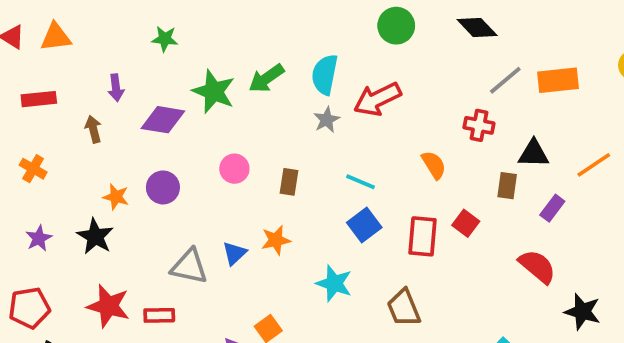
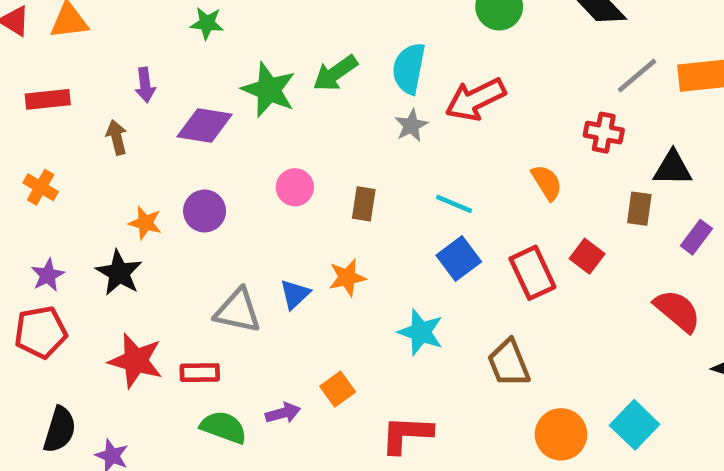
red rectangle: (423, 236) -> (532, 273), turned -30
red pentagon: (29, 308) -> (41, 332), moved

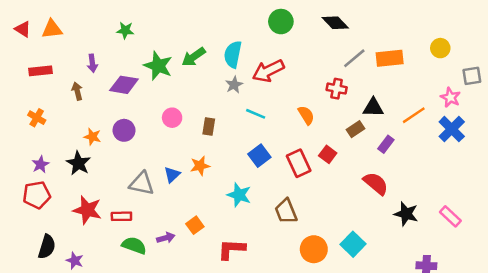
cyan line: (454, 204) -> (256, 114), moved
brown rectangle: (639, 209) -> (356, 129), turned 48

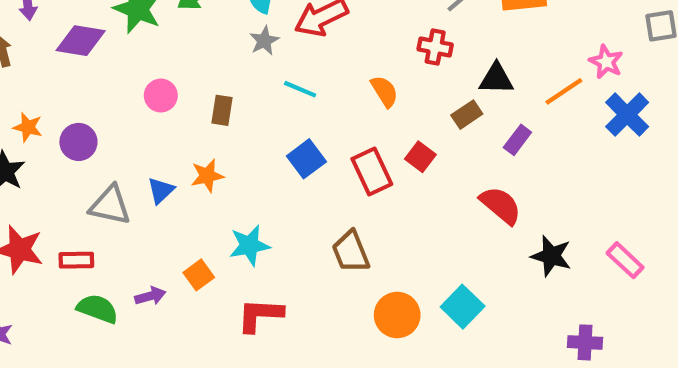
pink star: (450, 97) -> (606, 62), moved
purple circle: (124, 130) -> (78, 142), moved
cyan star: (239, 195) -> (249, 245), moved, turned -30

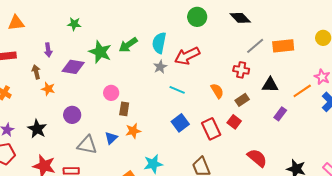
brown rectangle: (222, 110) -> (124, 109), moved
brown rectangle: (467, 115) -> (242, 100), moved
orange star: (28, 127) -> (48, 89), moved
red semicircle: (501, 205) -> (257, 158), moved

